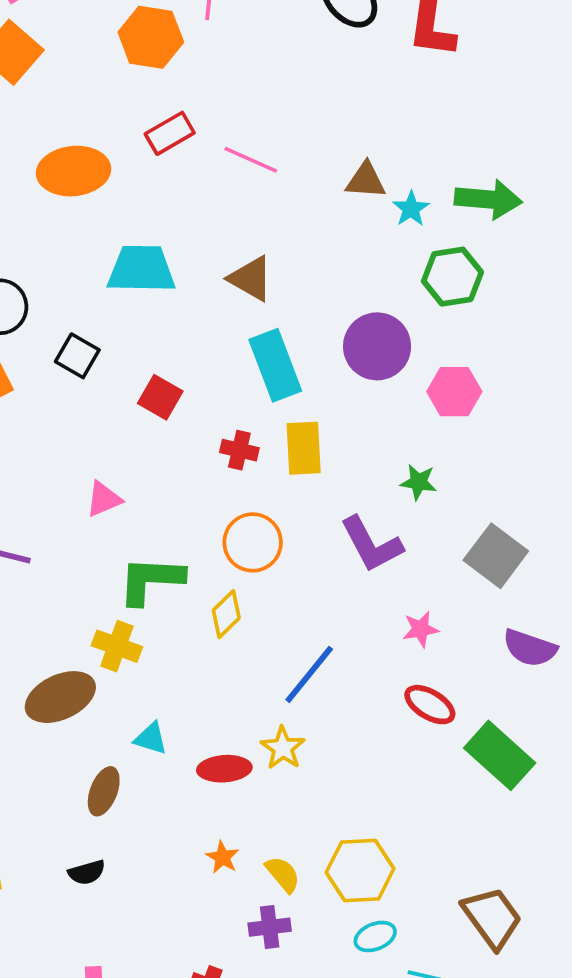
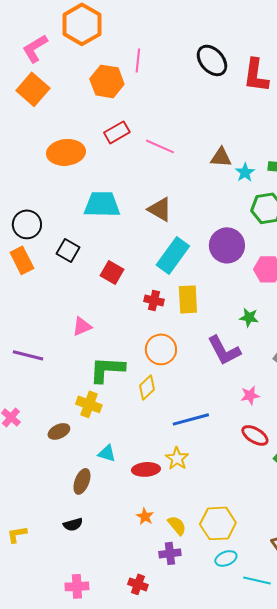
cyan rectangle: (275, 365) -> (173, 255), turned 57
blue line: (309, 674) -> (191, 419), turned 36
brown ellipse: (60, 697) -> (59, 431), size x0.6

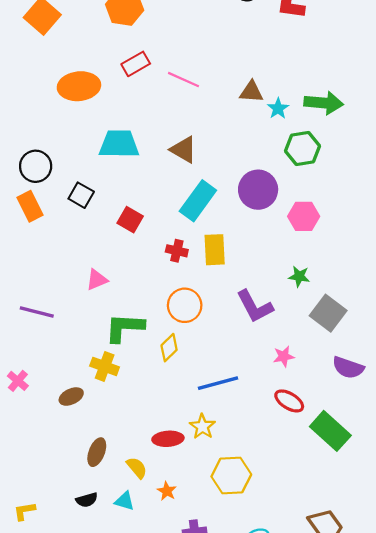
green star: (249, 317) -> (299, 276), moved
cyan triangle: (107, 453) -> (125, 501), moved
yellow hexagon: (218, 523) -> (231, 475), moved
yellow semicircle: (177, 525) -> (137, 468), moved

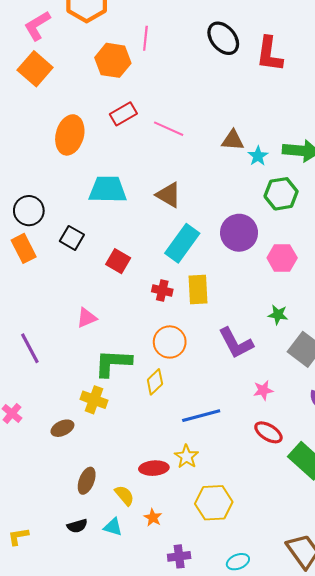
orange ellipse: (79, 86) -> (70, 135), turned -69
purple line: (37, 312) -> (30, 348), turned 48

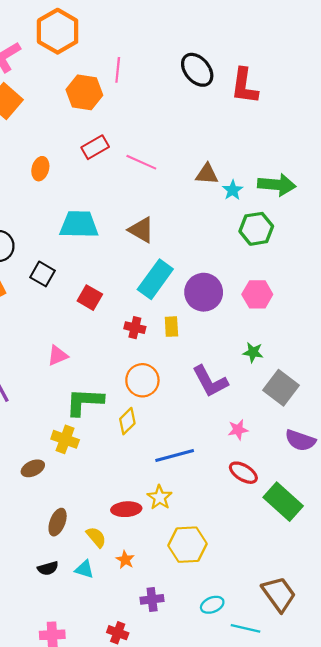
orange ellipse: (70, 135) -> (40, 169), size x0.6
purple circle: (239, 233) -> (204, 292), moved
yellow rectangle: (198, 289) -> (171, 327), size x0.7

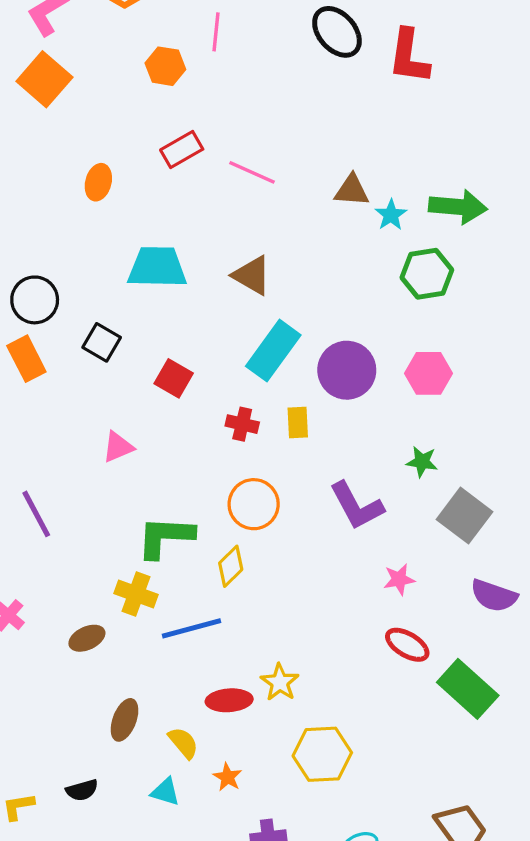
orange hexagon: (84, 92) -> (165, 66), size x0.7
pink triangle: (58, 356) -> (118, 447), moved
blue line: (175, 455) -> (192, 628), moved
black semicircle: (48, 568) -> (82, 790), moved

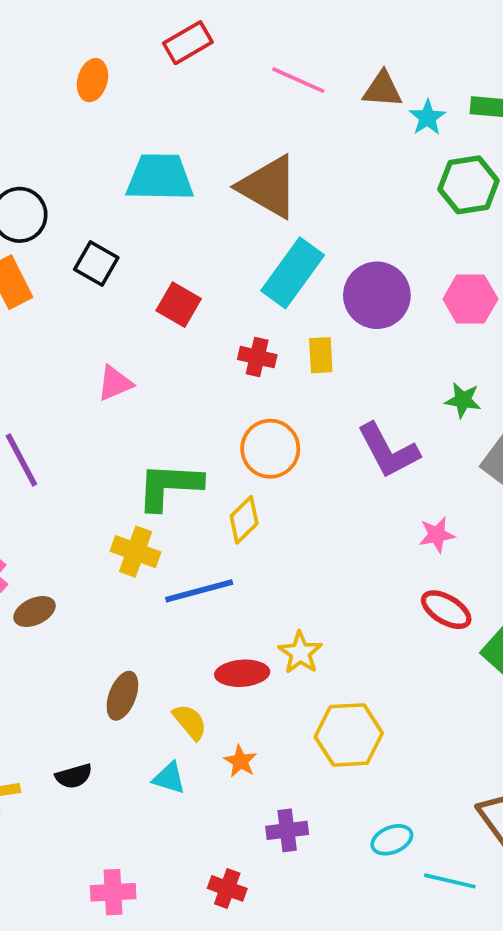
pink line: (252, 172) -> (298, 80), moved
brown triangle: (252, 275) -> (268, 187), size x1.4
brown ellipse: (87, 638) -> (34, 612), moved

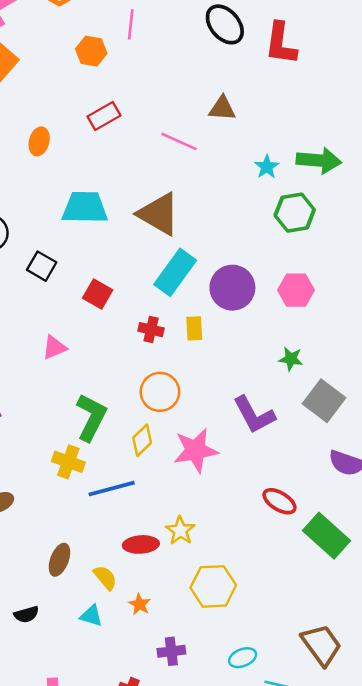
brown triangle: (383, 89) -> (222, 108), moved
purple L-shape: (388, 451) -> (254, 415), moved
green L-shape: (169, 486) -> (91, 417), turned 114
pink star: (437, 535) -> (196, 450), moved, size x1.8

